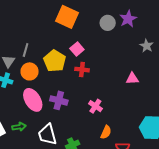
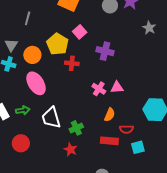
gray line: (26, 50) -> (28, 18), moved
red cross: (82, 70) -> (72, 63), moved
pink triangle: (132, 79) -> (117, 87), moved
purple cross: (59, 100) -> (105, 51), moved

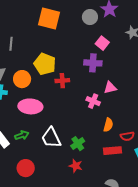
pink square: (80, 32) -> (102, 43), moved
pink ellipse: (36, 83) -> (30, 106), turned -45
pink triangle: (117, 87) -> (110, 88), moved

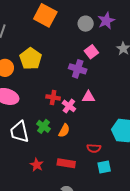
red cross: (62, 81) -> (53, 97), moved
orange semicircle: (108, 125) -> (64, 131), moved
green cross: (78, 144) -> (44, 126), moved, turned -32
red rectangle: (112, 151) -> (66, 163), moved

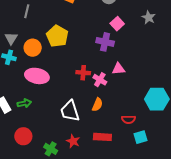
green cross: (44, 126) -> (51, 149), moved
white trapezoid: (19, 132) -> (70, 111), moved

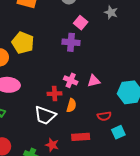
pink triangle: (119, 69) -> (94, 81), moved
red cross: (83, 73) -> (55, 94), moved
white trapezoid: (70, 111) -> (45, 115), turned -45

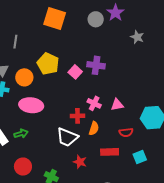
pink square: (81, 23) -> (75, 72), moved
red semicircle: (104, 116) -> (126, 132), moved
red rectangle: (81, 137) -> (110, 152), moved
red star: (52, 145) -> (80, 162), moved

